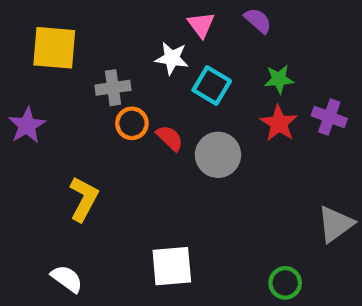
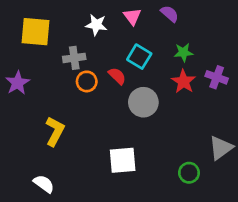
white star: (172, 58) -> (96, 25), moved
red semicircle: (170, 138) -> (117, 76), moved
white square: (172, 266) -> (123, 160), moved
green circle: (285, 283) -> (189, 173), moved

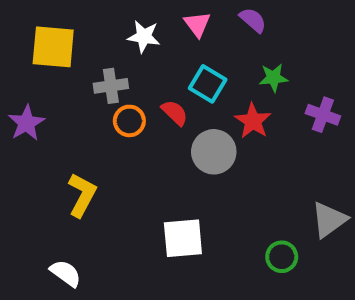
red star: (183, 81) -> (253, 121), moved

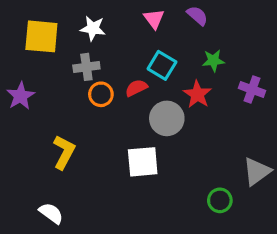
white star: (144, 37) -> (93, 28), moved
red semicircle: (175, 113) -> (136, 88), turned -70
white square: (183, 238) -> (143, 162), moved

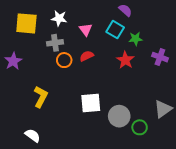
pink triangle: (154, 19) -> (86, 30), moved
cyan square: (162, 65) -> (115, 30), moved
gray circle: (167, 118) -> (119, 116), moved

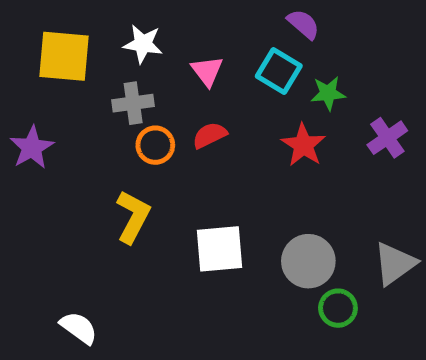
purple cross: (160, 57) -> (387, 138), turned 35
yellow L-shape: (41, 97) -> (133, 217), moved
gray circle: (119, 116) -> (308, 261), moved

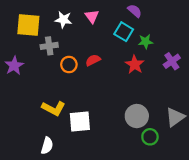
pink triangle: (207, 71) -> (92, 16), moved
gray cross: (133, 103) -> (49, 46), moved
yellow L-shape: (133, 217) -> (54, 108), moved, turned 90
white square: (219, 249) -> (80, 121), moved
white semicircle: (79, 328) -> (47, 146), moved, turned 70

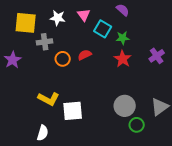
cyan square: (124, 32) -> (103, 29), moved
green star: (146, 42) -> (123, 38), moved

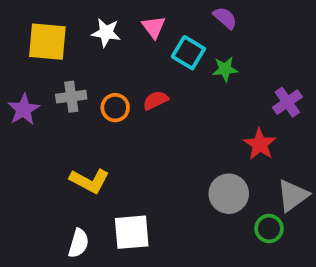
gray cross: (45, 42) -> (71, 97), moved
red star: (123, 59) -> (260, 144), moved
white square: (73, 111) -> (132, 232), moved
green circle: (137, 125) -> (269, 228), moved

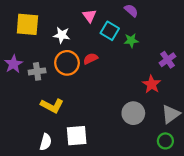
white star: (106, 33) -> (62, 35), moved
gray cross: (71, 97) -> (37, 71), moved
orange circle: (115, 108) -> (67, 63), size x1.5
green circle: (269, 228) -> (165, 141), moved

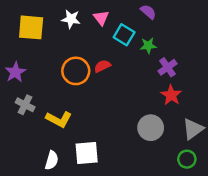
white star: (62, 35) -> (71, 19), moved
purple cross: (168, 60) -> (168, 67), moved
gray cross: (37, 71) -> (25, 105), moved, turned 35

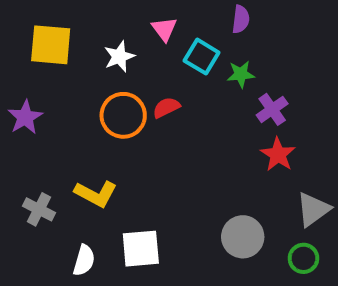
purple semicircle: (148, 12) -> (241, 19), turned 56
white star: (71, 19) -> (119, 57), moved, turned -30
gray cross: (25, 105) -> (39, 209), moved
gray circle: (151, 128) -> (243, 237), moved

